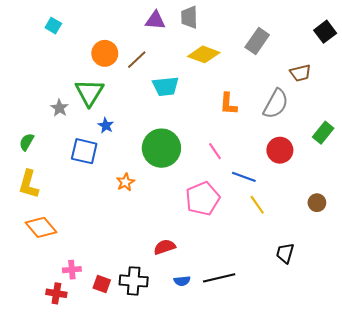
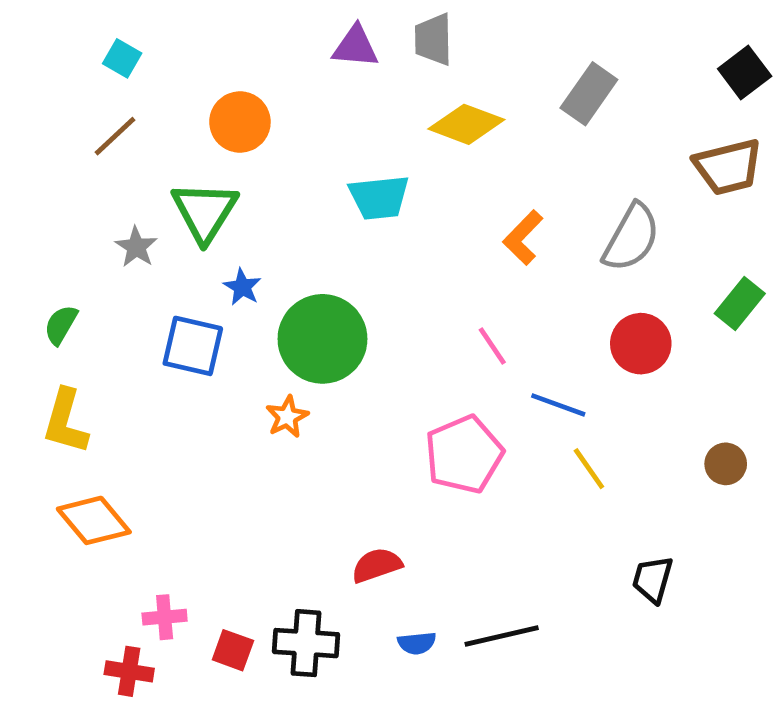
brown line: (137, 60) -> (115, 136), moved
brown trapezoid: (300, 73) -> (728, 167), moved, size x1.4
orange L-shape: (228, 104) -> (523, 238), turned 40
green circle: (161, 148) -> (322, 339), moved

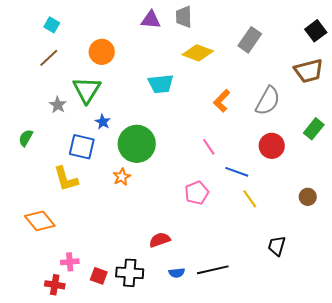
yellow L-shape: (65, 421) -> (66, 179), moved, turned -32
pink pentagon: (464, 454) -> (197, 193), size x0.7

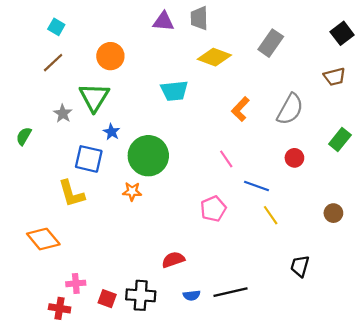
brown trapezoid: (309, 71) -> (335, 77), size x0.7
green semicircle: (26, 138) -> (24, 136), moved
red circle: (272, 146) -> (294, 158), size x0.7
orange star: (122, 177) -> (132, 191), turned 30

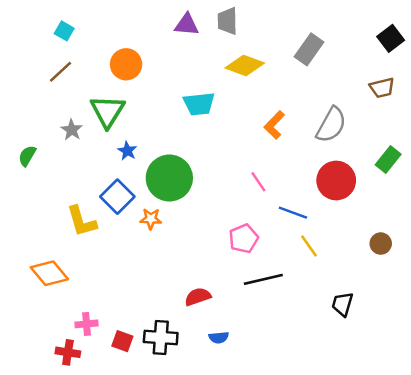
red circle: (294, 158) -> (336, 180), size x1.8
blue square: (89, 159) -> (117, 197), moved, turned 32
black line: (231, 292) -> (263, 279), moved

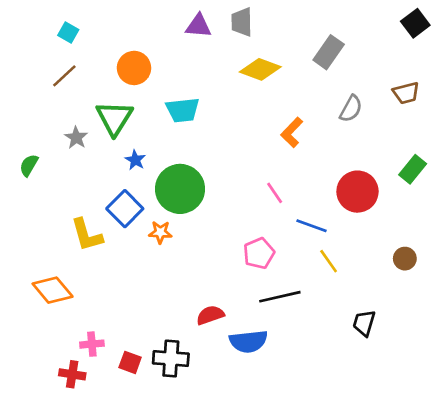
black square: (391, 38) -> (415, 23), moved
cyan trapezoid: (199, 104) -> (183, 110), moved
gray semicircle: (331, 125) -> (351, 109), moved, size x0.7
blue semicircle: (219, 337) -> (248, 341), moved, size x1.8

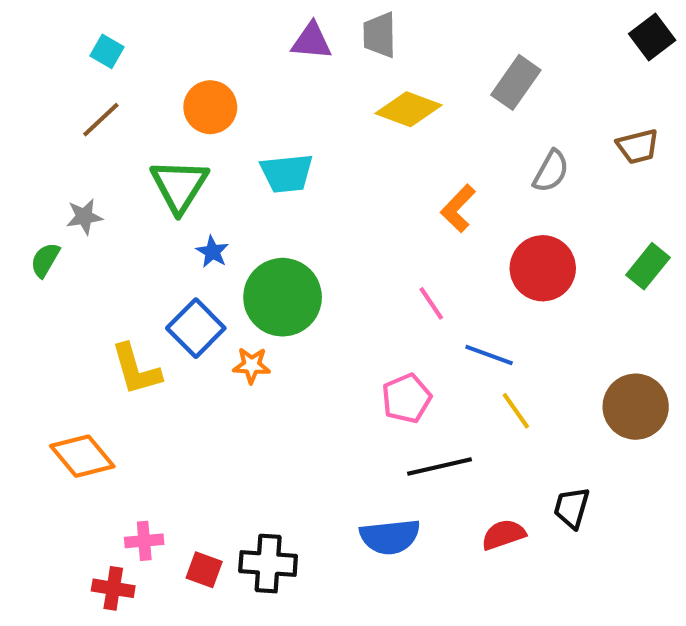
gray star: (76, 138) -> (84, 217), moved, turned 30
red circle: (357, 192) -> (543, 268), moved
brown circle: (405, 259) -> (636, 407), size x1.8
red semicircle: (210, 315) -> (504, 535), moved

